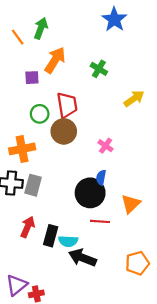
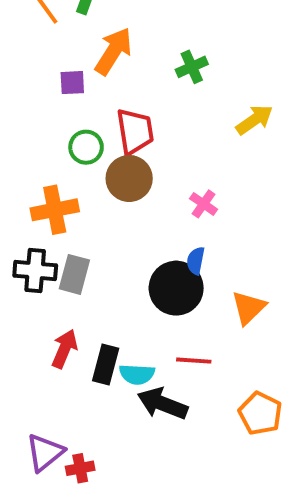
green cross: (99, 69) -> (192, 67), turned 35
red line: (100, 221) -> (194, 361), moved
orange pentagon: (137, 263) -> (260, 413), turned -30

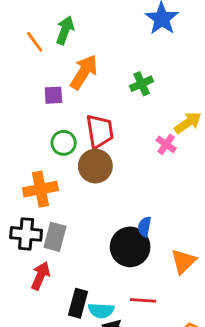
pink cross: (204, 204) -> (166, 144), moved
red arrow: (65, 349) -> (40, 276), moved

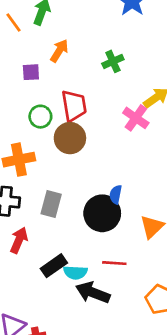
orange arrow: (84, 72) -> (59, 51), size x0.7
pink cross: (166, 144) -> (136, 118), size x1.4
gray rectangle: (55, 237) -> (51, 204), moved
black rectangle: (78, 303) -> (54, 266), turned 40

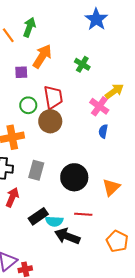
orange arrow: (59, 51) -> (42, 56), size x1.4
green cross: (113, 61) -> (82, 64), turned -35
blue semicircle: (116, 194) -> (103, 131), moved

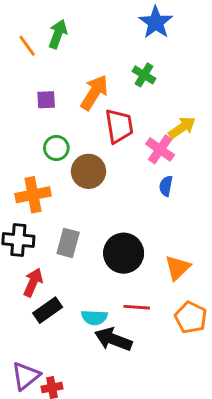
orange arrow: (42, 56) -> (94, 92), moved
green cross: (82, 64) -> (144, 75), moved
red trapezoid: (53, 97) -> (119, 126), moved
black rectangle: (38, 216) -> (48, 310), moved
orange pentagon: (117, 241) -> (191, 317), moved

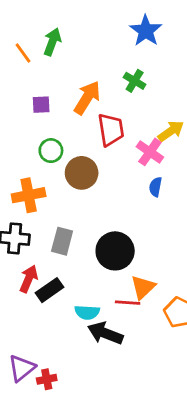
orange triangle: (178, 268) -> (143, 287), moved
black rectangle: (48, 310) -> (50, 290), moved

